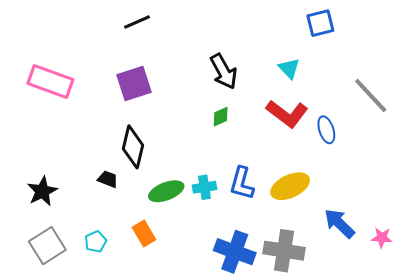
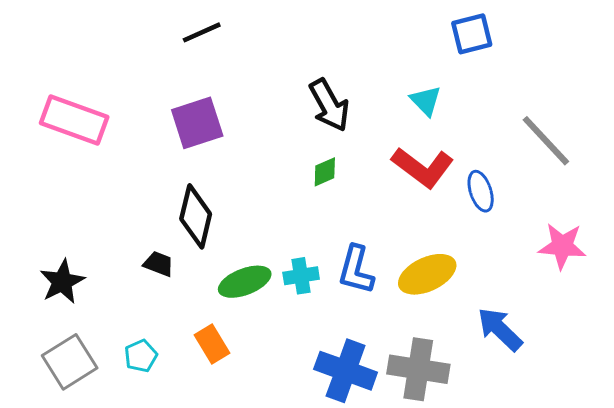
pink star: (382, 238) -> (562, 246), moved, size x1.5

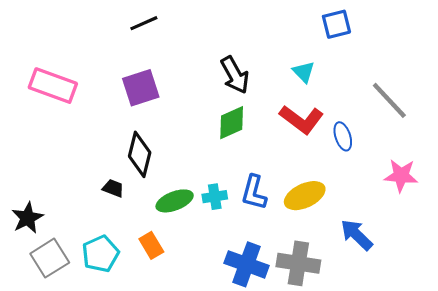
green diamond: (325, 172) -> (232, 123), size x1.6
black star: (62, 282) -> (27, 218), moved
cyan pentagon: (141, 356) -> (100, 254), size x1.6

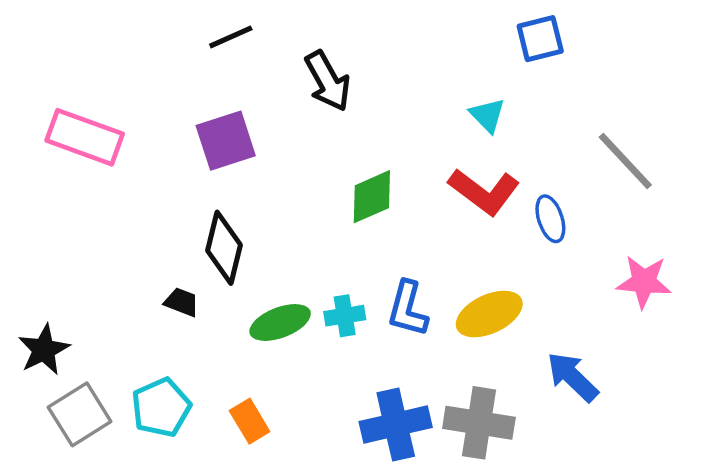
black arrow: (235, 75) -> (328, 81), moved
orange rectangle: (151, 245) -> (250, 421), moved
blue cross: (247, 264) -> (396, 425), turned -33

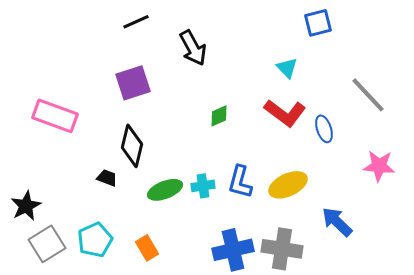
pink rectangle: (85, 137) -> (55, 116), moved
green diamond: (372, 197) -> (219, 116), size x0.7

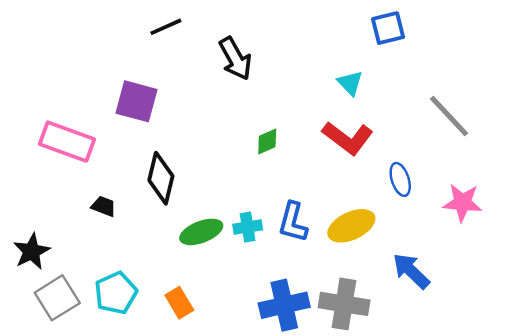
purple square: (133, 83) -> (137, 101), moved, turned 33
blue ellipse: (324, 129) -> (400, 179), moved
black trapezoid: (107, 178) -> (104, 206), moved

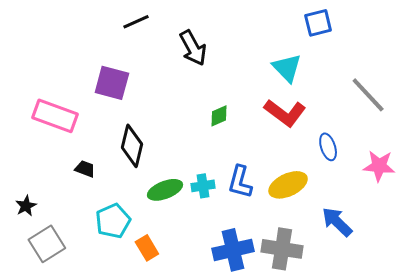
cyan triangle: (350, 83) -> (287, 68), size x1.4
black star: (32, 251) -> (26, 206), size x0.7
cyan pentagon: (116, 293) -> (113, 221), moved

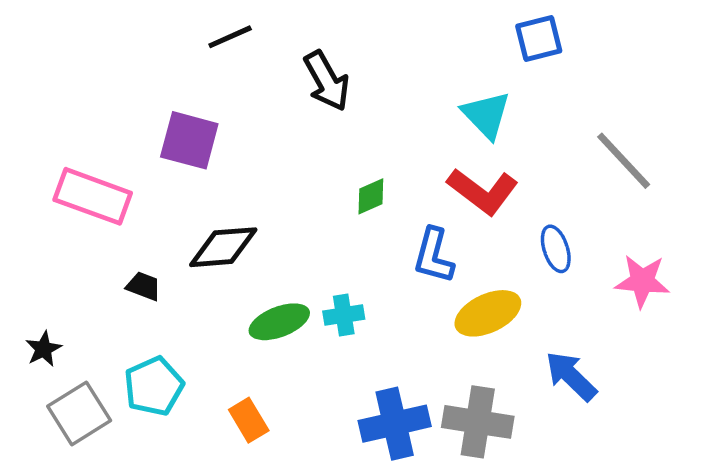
black diamond: (132, 146) -> (223, 247), turned 72
blue L-shape: (240, 182) -> (434, 256), moved
cyan pentagon: (113, 221) -> (154, 386), moved

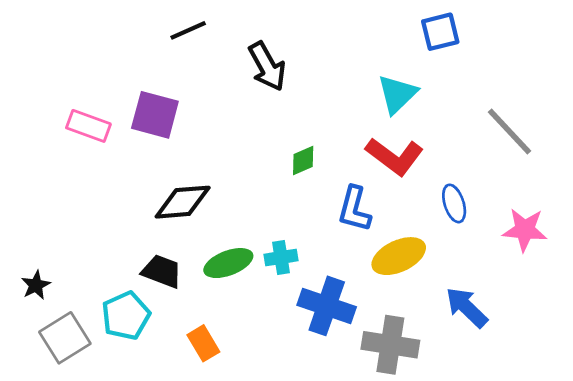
cyan triangle: (486, 115) -> (397, 94), turned 30
pink rectangle: (93, 196) -> (88, 126), moved, size x0.7
black trapezoid: (144, 286) -> (162, 271), moved, size x1.4
blue cross: (395, 424) -> (327, 306), moved, turned 32

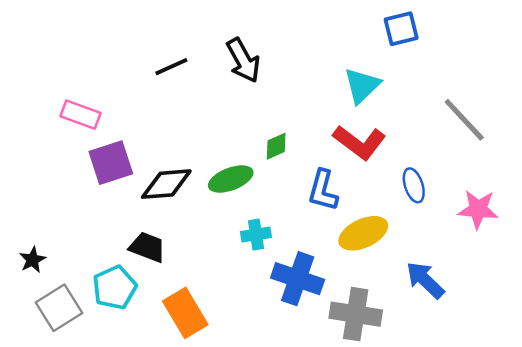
black line: (188, 30) -> (171, 67), moved
purple square: (155, 115) -> (111, 163), moved, turned -33
green ellipse: (228, 263) -> (231, 179), moved
orange rectangle: (203, 343) -> (185, 313), size x1.5

